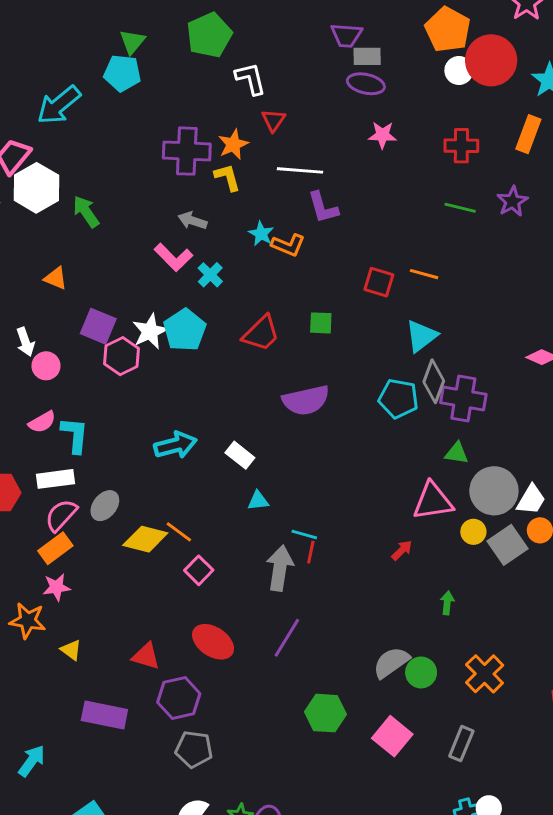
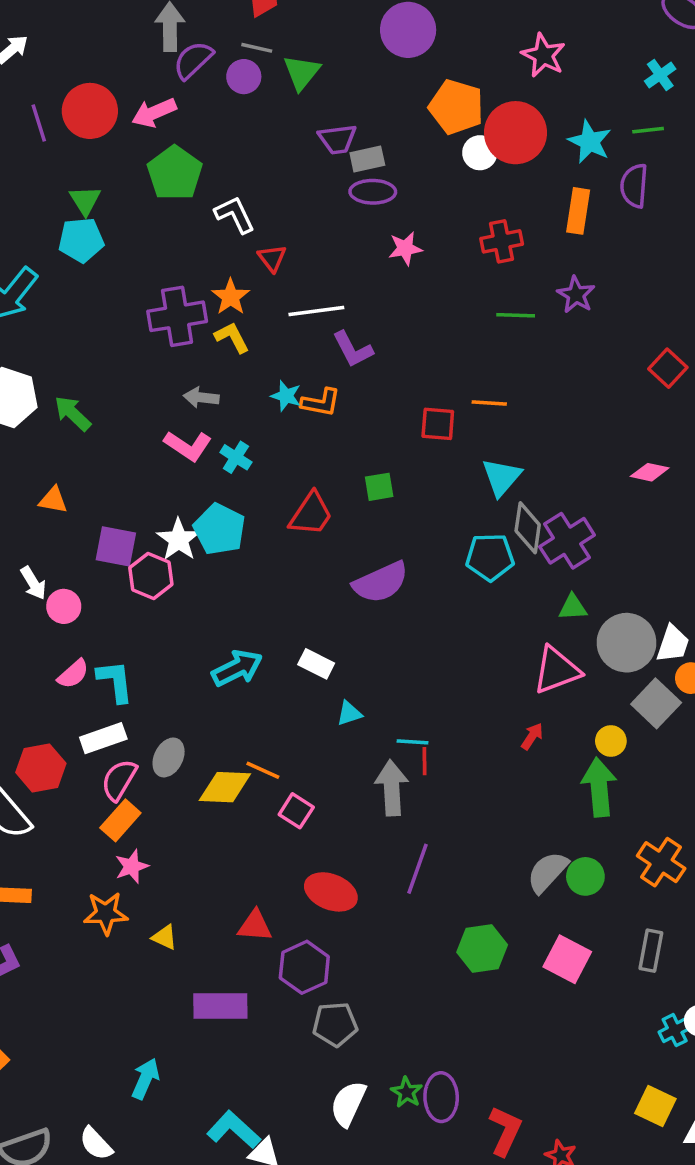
purple cross: (463, 398) -> (567, 541), turned -30
yellow circle: (473, 532) -> (611, 741), moved
green arrow: (447, 603) -> (599, 787), size x2.0

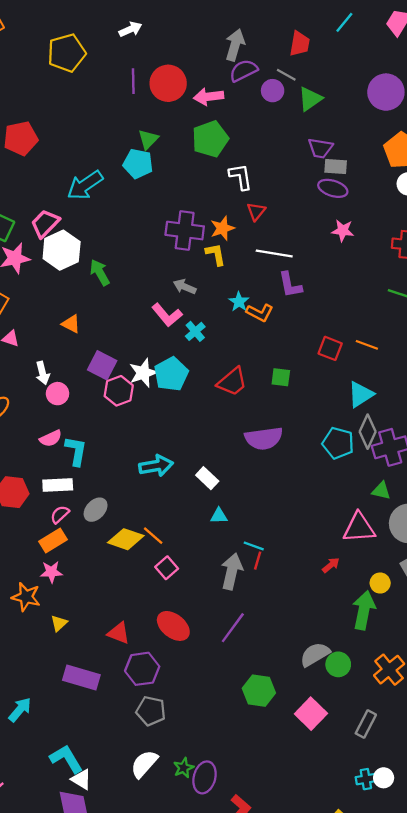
pink semicircle: (119, 780) -> (60, 514), size x0.7
yellow triangle: (165, 937) -> (59, 623), turned 36

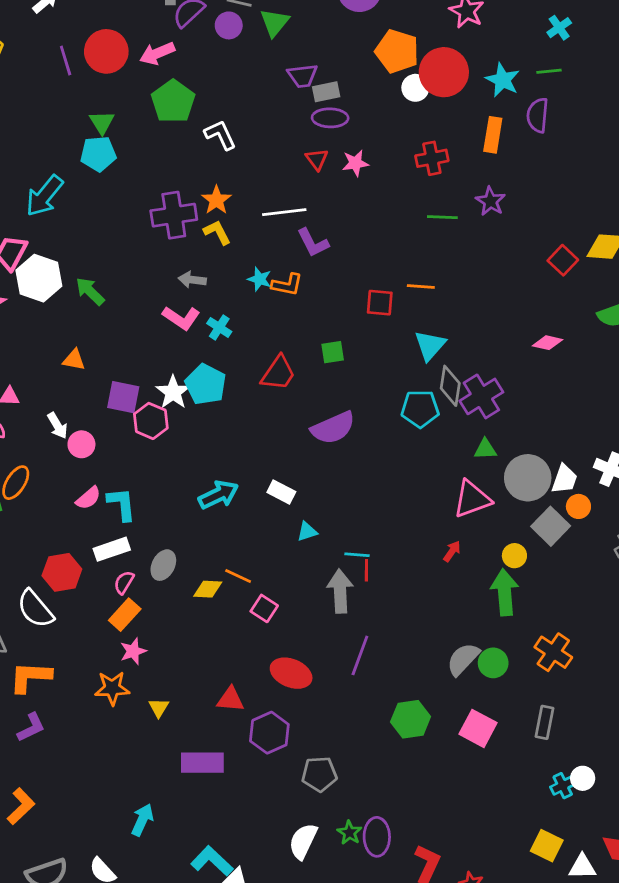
red triangle: (256, 211) -> (317, 159), moved
yellow diamond: (126, 539) -> (208, 589), size x0.7
gray pentagon: (151, 711) -> (319, 774), moved

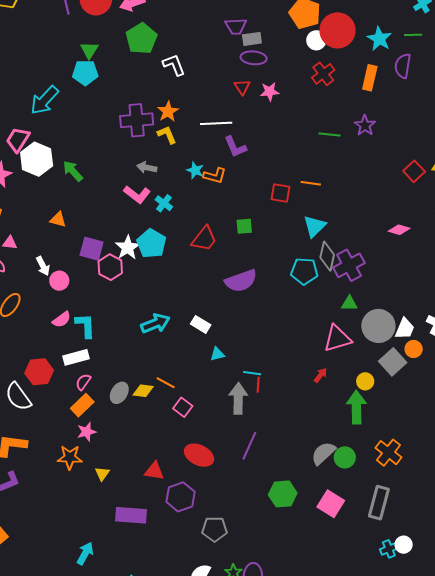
red cross: (432, 158) -> (323, 74), moved, turned -30
gray ellipse: (163, 565) -> (119, 393), moved
gray rectangle: (544, 722) -> (379, 503), size x1.4

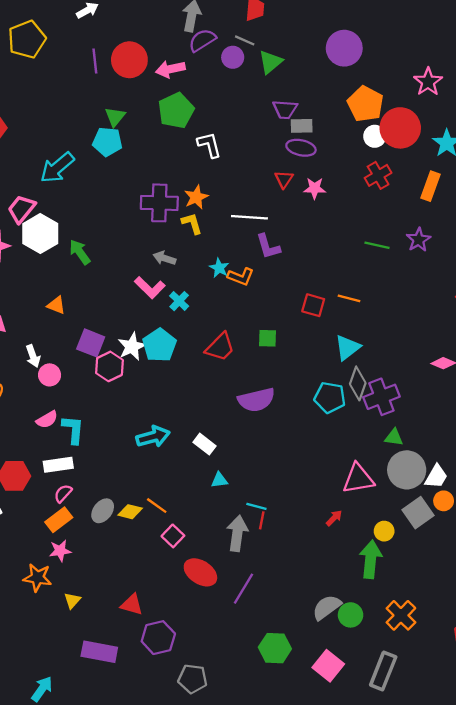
green triangle: (349, 303) -> (394, 437), moved
red ellipse: (199, 455) -> (200, 572), moved

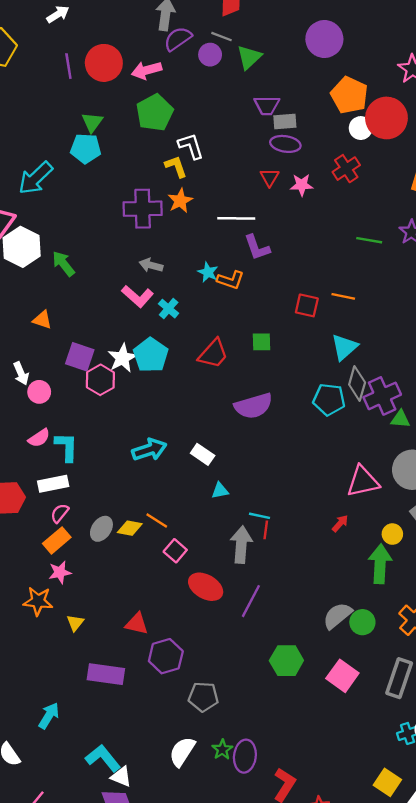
red cross: (378, 175) -> (346, 169), moved
yellow L-shape: (192, 223) -> (176, 167), moved
green triangle: (394, 437) -> (400, 419), moved

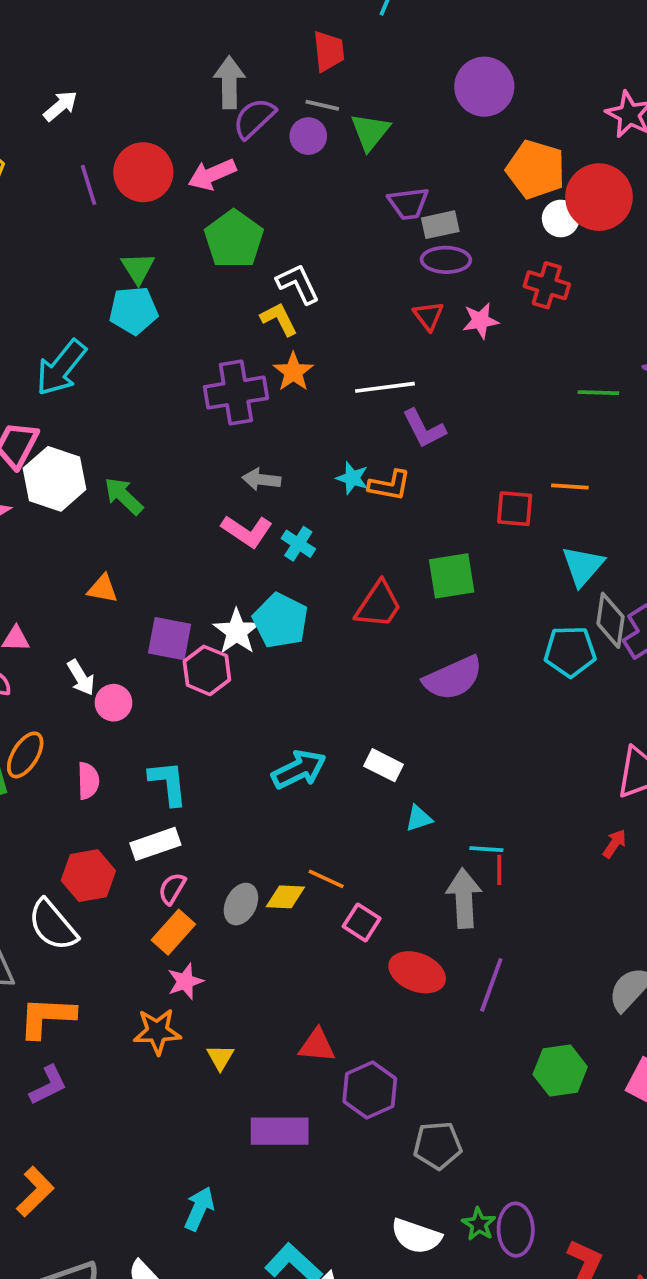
red cross: (346, 169) -> (547, 285), turned -32
green square: (262, 342) -> (452, 576), size x1.5
pink semicircle: (39, 438) -> (88, 781), moved, turned -50
white semicircle: (182, 752) -> (416, 1236), turned -96

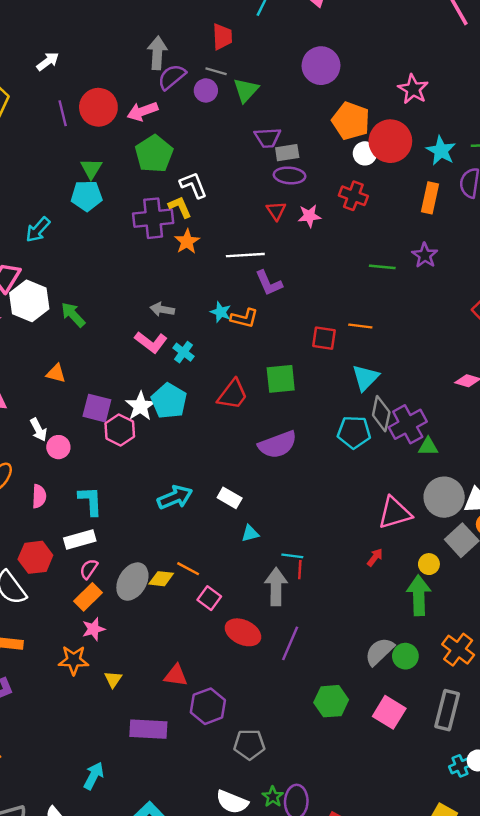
cyan arrow: (61, 368) -> (38, 230), size x0.7
purple cross: (236, 393) -> (153, 218), moved
gray ellipse: (241, 904) -> (132, 582), size x1.4

